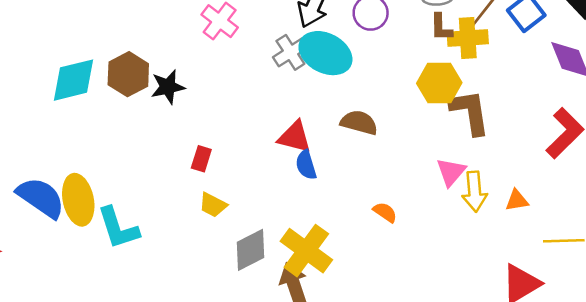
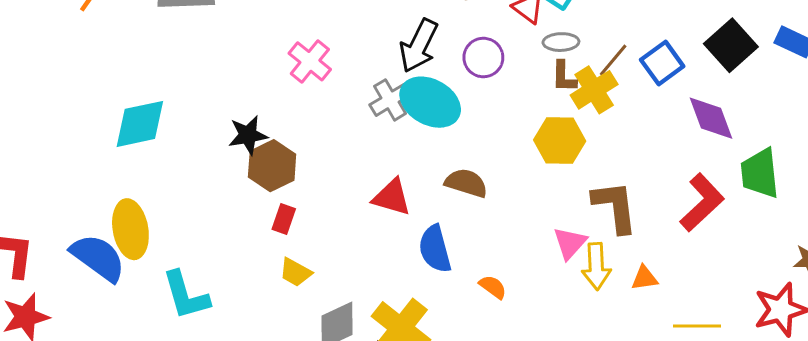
yellow cross: (468, 38) -> (594, 90), turned -30
brown hexagon: (128, 74) -> (272, 166), moved
brown L-shape: (470, 112) -> (615, 207), moved
blue semicircle: (306, 165) -> (435, 249), moved, size x1.4
yellow ellipse: (78, 200) -> (130, 229), moved

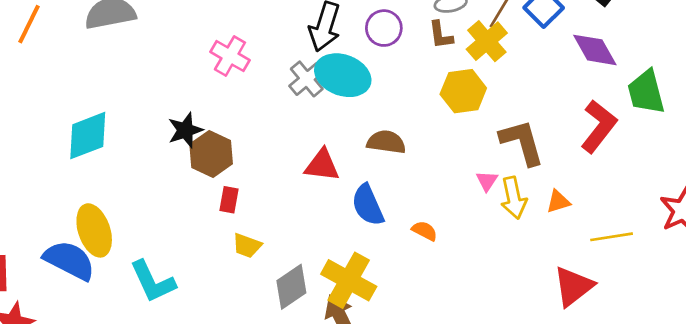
brown L-shape: (564, 77) -> (441, 35), moved
pink triangle: (570, 243) -> (487, 181), size x0.7

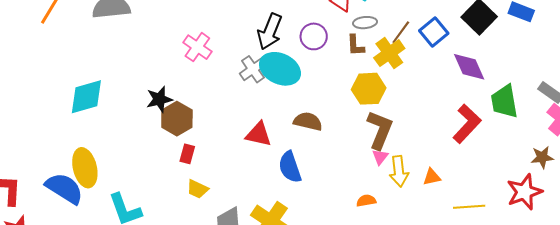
brown L-shape: (522, 142) -> (380, 130), moved, turned 33
orange semicircle: (425, 231) -> (366, 201), moved, turned -42

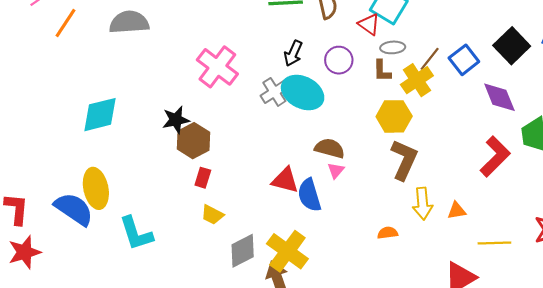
black arrow: (270, 32) -> (293, 53), size x0.7
pink cross: (197, 47) -> (217, 67), size x1.4
red triangle: (259, 134) -> (285, 180), moved
pink triangle: (380, 157) -> (336, 170), moved

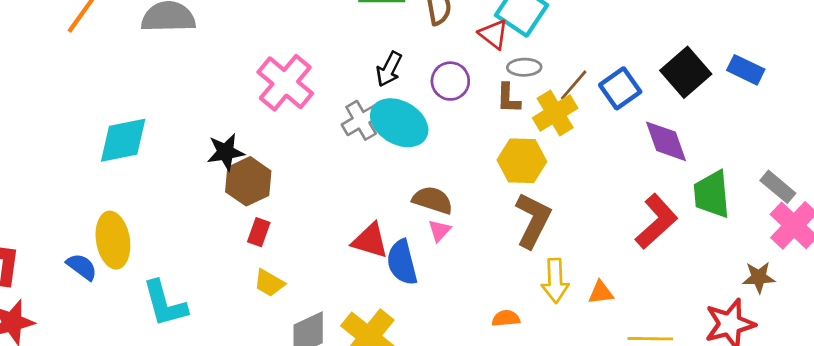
blue semicircle: (74, 209) -> (82, 267), size x0.6

